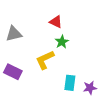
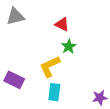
gray triangle: (14, 34) -> (15, 16), moved
cyan rectangle: (70, 83) -> (54, 92), moved

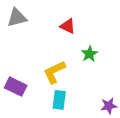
green star: (69, 46) -> (89, 54), moved

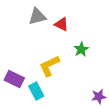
gray triangle: (17, 18) -> (37, 16), moved
cyan rectangle: (59, 100) -> (36, 91), moved, turned -35

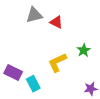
green star: (81, 49) -> (84, 50), moved
yellow L-shape: (49, 66) -> (57, 62), moved

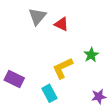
gray triangle: (34, 15) -> (37, 16), turned -36
cyan rectangle: (33, 84) -> (49, 93), moved

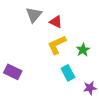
yellow L-shape: (63, 68) -> (57, 45), moved
cyan rectangle: (49, 93) -> (68, 73), moved

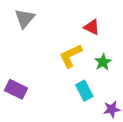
gray triangle: (34, 15) -> (25, 18), moved
red triangle: (56, 22) -> (92, 27), moved

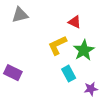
gray triangle: (25, 18) -> (20, 15), turned 36
green star: (103, 62) -> (84, 50), size x1.5

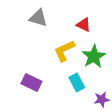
gray triangle: (20, 15) -> (38, 18), moved, turned 30
purple rectangle: (13, 73) -> (31, 82), moved

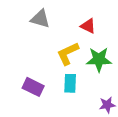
green star: (94, 56) -> (99, 59), turned 30
cyan rectangle: (77, 82) -> (70, 83), moved, turned 30

